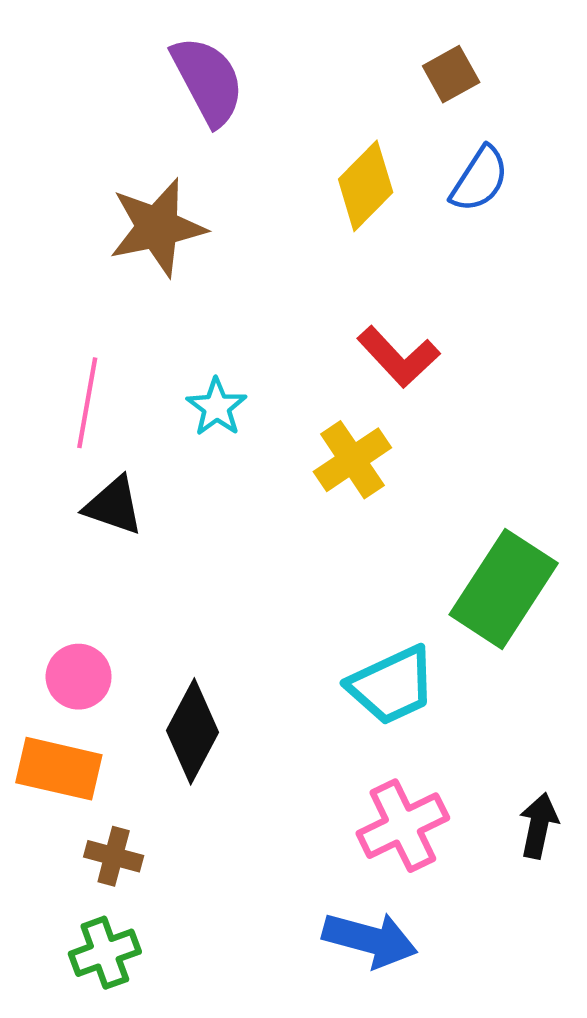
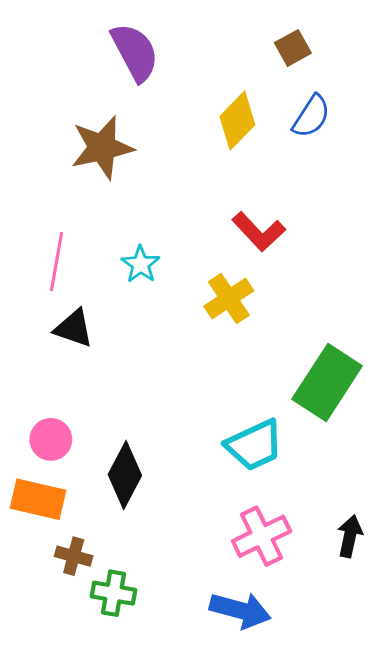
green cross: (105, 953) -> (113, 593), moved, turned 30

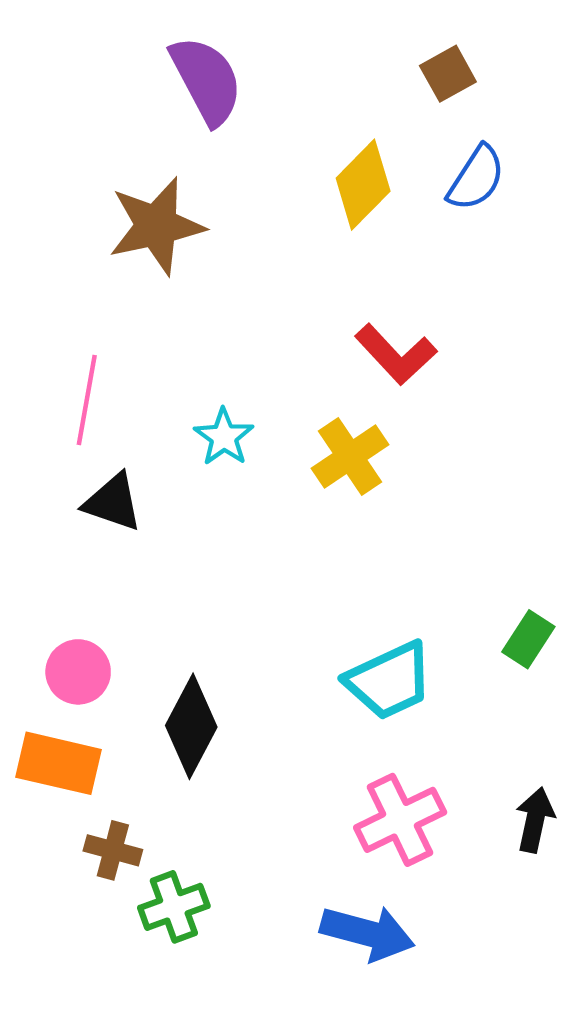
cyan star: (141, 264) -> (224, 437), moved
green rectangle: (327, 382) -> (528, 639), moved, size x0.5
green cross: (113, 593) -> (174, 907), turned -30

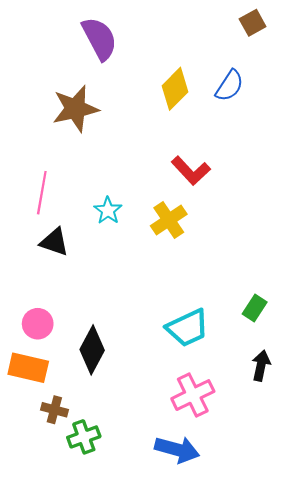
brown square: (448, 74) -> (253, 23), moved
black arrow: (535, 820) -> (261, 366), moved

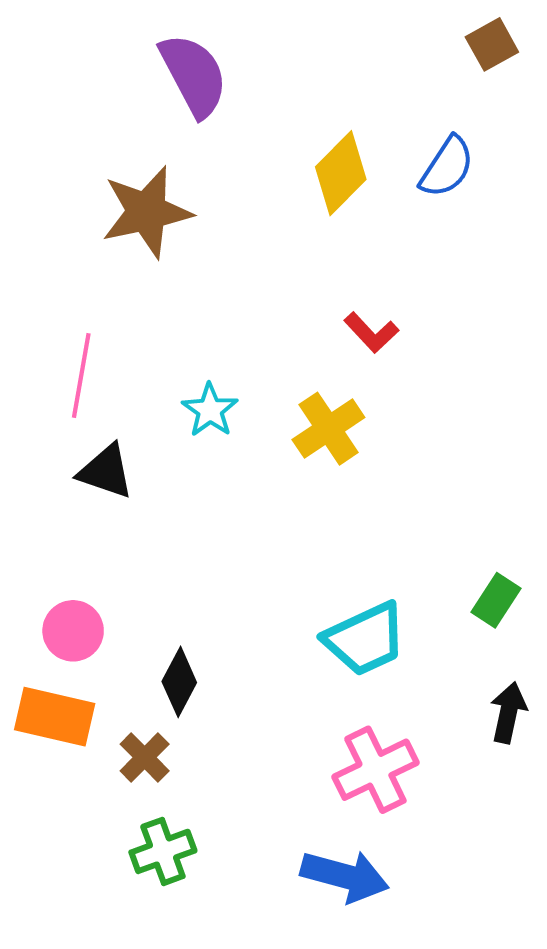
red L-shape: (191, 171) -> (371, 332), size x0.7
black diamond: (92, 350) -> (179, 682), size x0.7
brown cross: (54, 410) -> (145, 757), moved, turned 30

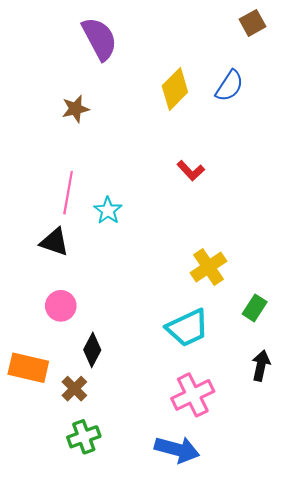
brown star: (147, 212) -> (75, 109), size x0.6
pink line: (81, 375) -> (68, 193), moved
yellow cross: (328, 429) -> (209, 267), moved
pink circle: (73, 631) -> (61, 306), moved

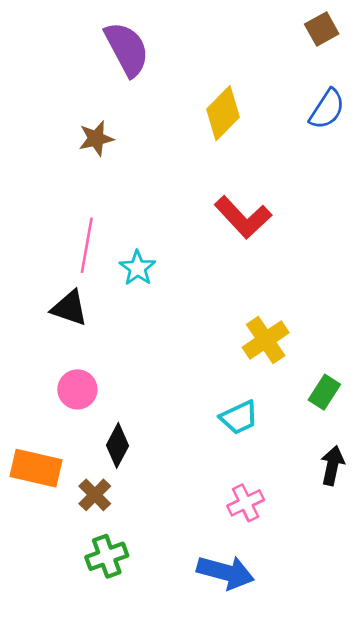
blue semicircle: (229, 86) -> (327, 109), moved
red L-shape: (191, 171) -> (243, 217), size x1.6
cyan trapezoid: (188, 328) -> (239, 417), size x0.7
pink cross: (193, 395) -> (246, 503), size x0.7

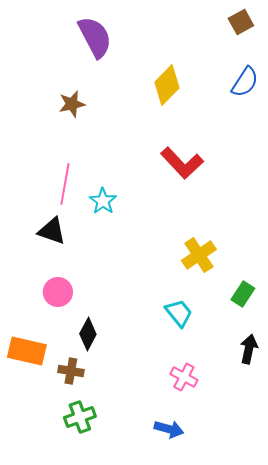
cyan trapezoid: (239, 417) -> (179, 313), turned -104
brown cross: (95, 495) -> (71, 371), turned -35
pink cross: (246, 503) -> (184, 377), turned -36
blue arrow: (226, 572) -> (169, 429), size x0.7

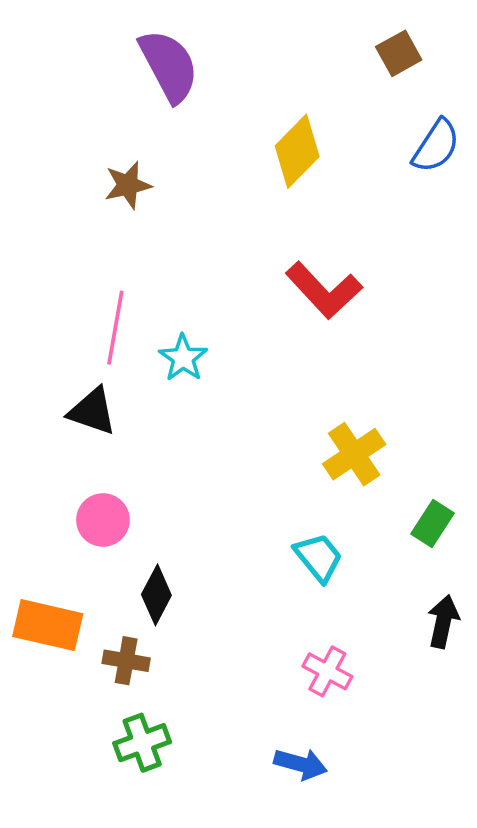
brown square: (241, 22) -> (399, 53), moved

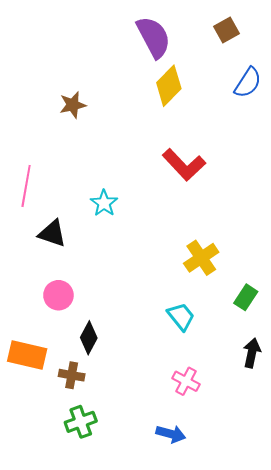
purple semicircle: (169, 66) -> (154, 37), moved
pink line: (115, 328) -> (26, 186), moved

